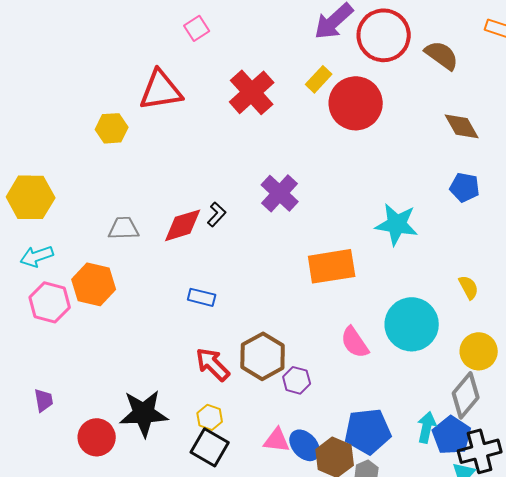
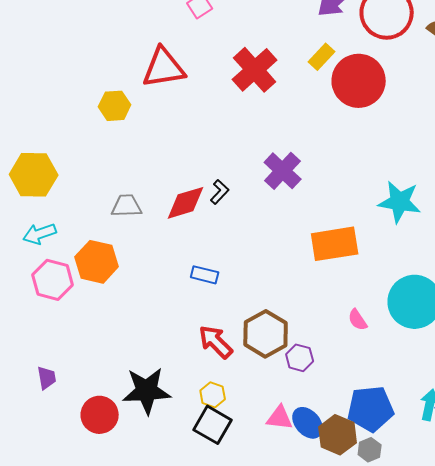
pink semicircle: (355, 342) -> (358, 320), size x0.7

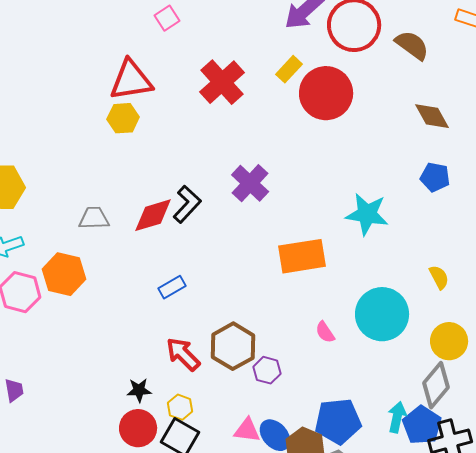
yellow hexagon: (115, 106) -> (123, 118), moved
black L-shape: (220, 192) -> (187, 204), size x1.5
blue rectangle: (205, 275) -> (172, 287), turned -44
black star: (147, 391) -> (139, 390), moved, size x0.5
red circle: (100, 415) -> (138, 428), moved

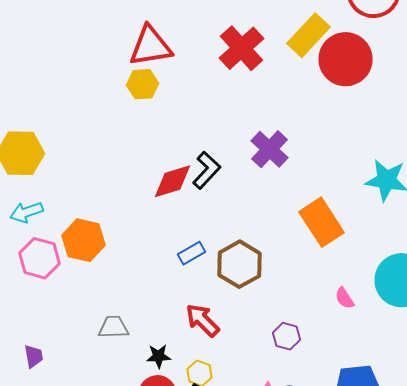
yellow rectangle: (289, 69) -> (308, 35), size x1.6
gray trapezoid: (94, 218) -> (114, 327), moved
orange rectangle: (302, 256) -> (322, 222), turned 66
brown hexagon: (233, 346) -> (240, 264), moved

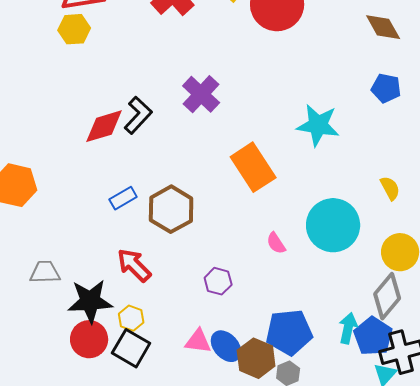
black star: (158, 356) -> (90, 301), size x1.8

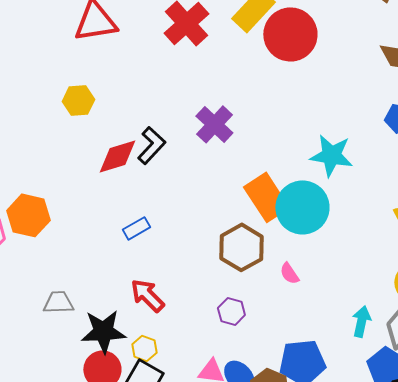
yellow hexagon: (74, 29) -> (78, 100), moved
brown hexagon: (171, 209) -> (241, 247), moved
cyan circle: (333, 225) -> (302, 207), moved
cyan arrow: (348, 328) -> (361, 321), moved

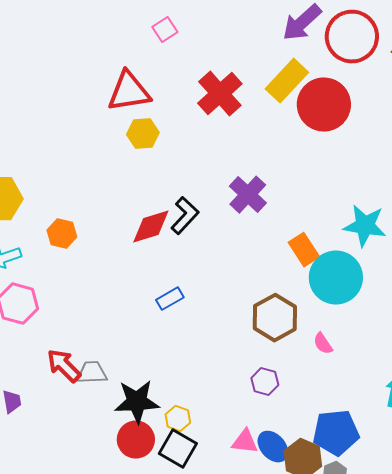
yellow hexagon: (78, 100) -> (143, 134), moved
orange rectangle: (266, 197) -> (304, 250), moved, size x0.7
orange hexagon: (28, 215) -> (62, 234), moved, size x0.7
red arrow: (147, 295) -> (64, 366), moved

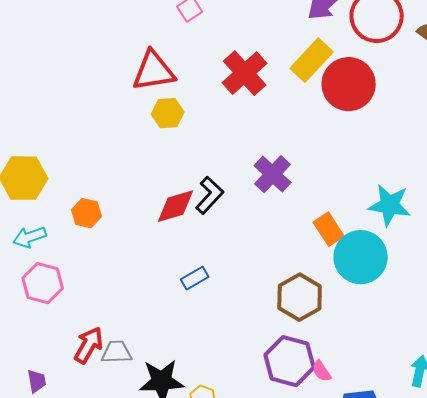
pink semicircle: (323, 344) -> (322, 371), moved
red arrow: (64, 366) -> (89, 345), turned 75
purple hexagon: (265, 382) -> (290, 361), size x1.8

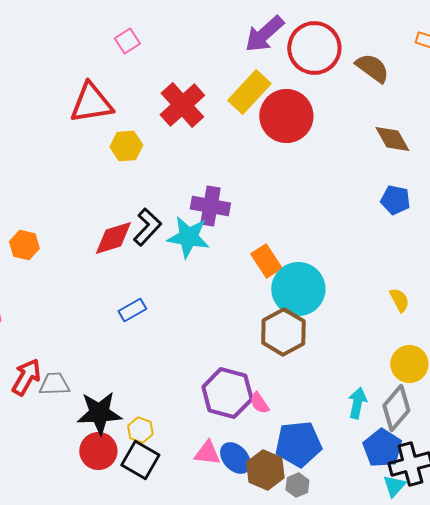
yellow hexagon: (168, 113) -> (126, 146), moved
purple cross: (273, 174) -> (210, 206), turned -33
cyan star: (390, 205) -> (188, 237), moved
brown hexagon: (300, 297) -> (283, 332), moved

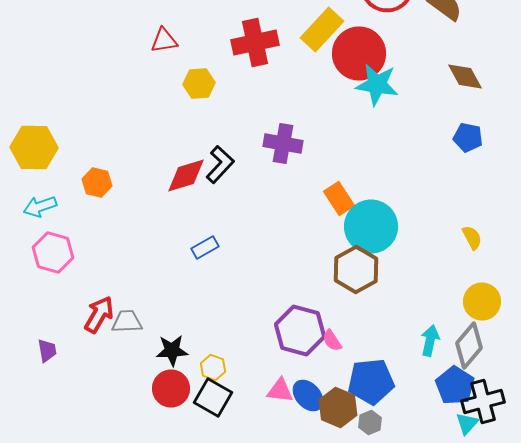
red triangle: (91, 103) -> (164, 40), size x0.6
red cross: (182, 105) -> (255, 42), turned 30
cyan star: (188, 237) -> (377, 84), moved
black star: (99, 413) -> (172, 350), size x0.7

